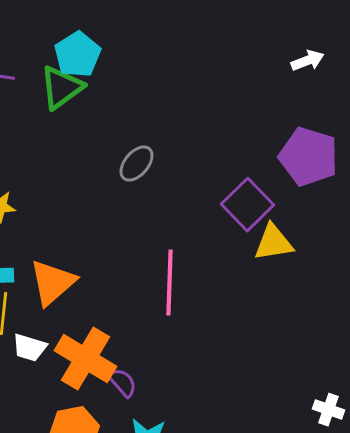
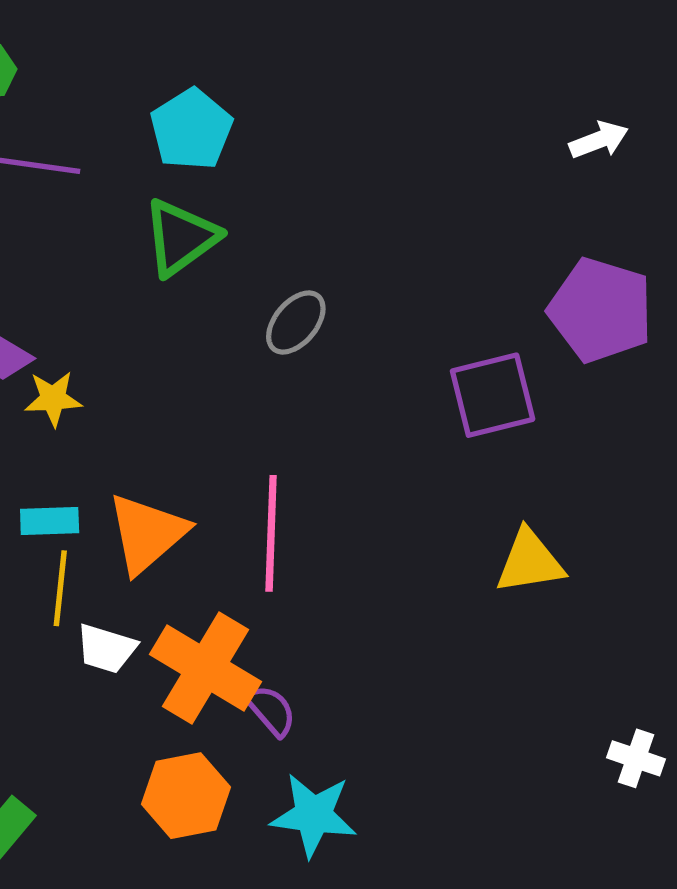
green triangle: (62, 88) -> (181, 237), moved
purple square: (248, 205) -> (493, 395), turned 30
yellow triangle: (274, 243) -> (530, 562), moved
pink line: (170, 283) -> (271, 533), moved

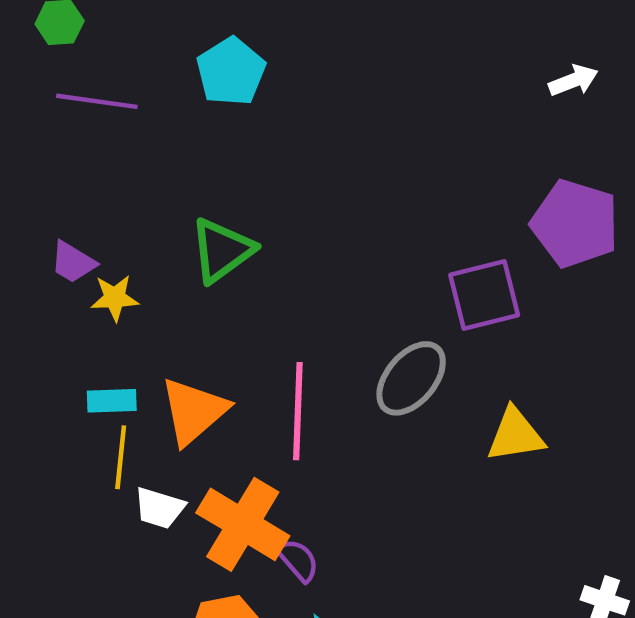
green triangle: (181, 237) -> (222, 250), moved
gray ellipse: (296, 322) -> (411, 378), moved, size x1.4

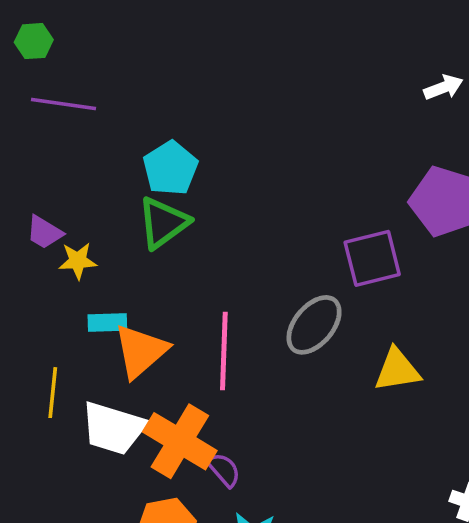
cyan pentagon: (231, 72) -> (170, 168), moved
cyan rectangle: (112, 401) -> (107, 323), moved
yellow line: (121, 457) -> (53, 393), moved
white trapezoid: (159, 508) -> (113, 428), size x1.6

